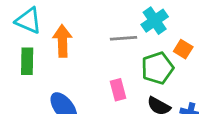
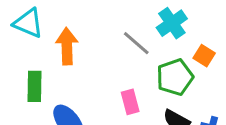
gray line: (123, 38) -> (136, 43), turned 45
green rectangle: (27, 61) -> (35, 86), moved

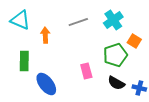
gray line: (136, 43) -> (78, 22), moved, turned -60
orange arrow: (67, 46) -> (45, 35), size x0.7

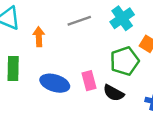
black semicircle: (116, 83) -> (114, 93), moved
blue ellipse: (46, 84) -> (55, 83), moved, turned -35

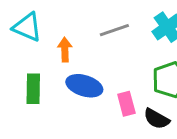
blue ellipse: (55, 83) -> (84, 86), moved

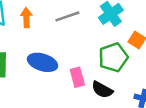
orange arrow: (65, 50) -> (26, 18), moved

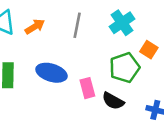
gray line: (67, 16) -> (77, 25), turned -60
orange arrow: (26, 18) -> (35, 27), turned 60

